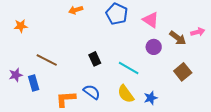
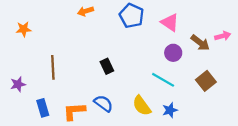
brown line: (47, 60) -> (53, 67), turned 60
cyan line: (129, 68) -> (163, 80), moved
blue rectangle: (34, 83) -> (43, 108), moved

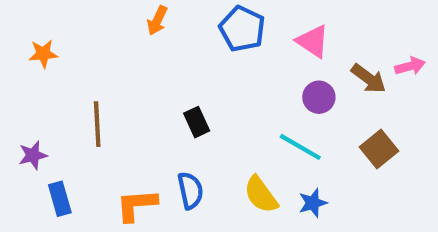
orange arrow: (85, 11) -> (157, 21), turned -48
blue semicircle: (103, 103) -> (190, 190), turned 42
blue rectangle: (43, 108) -> (60, 199), moved

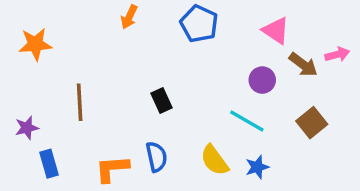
pink triangle: (313, 41) -> (276, 31), moved
orange star: (43, 54) -> (35, 44), size x1.4

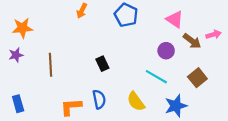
purple star: (27, 128) -> (16, 55), moved
blue rectangle: (49, 164) -> (18, 104), moved
blue star: (257, 167) -> (176, 106), moved, size x1.5

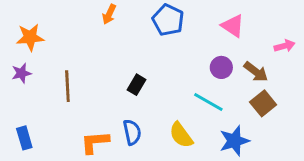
brown arrow: (192, 41) -> (256, 72), moved
black rectangle: (102, 64) -> (136, 85), turned 56

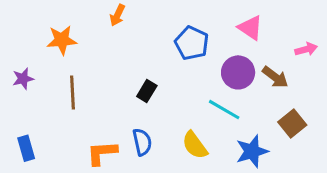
blue pentagon: (168, 20) -> (192, 43), moved
orange star: (30, 37) -> (62, 40), moved
purple circle: (221, 67) -> (238, 72), size x1.4
brown square: (263, 103) -> (292, 124), moved

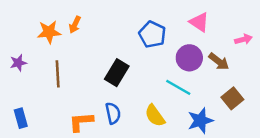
orange arrow: (117, 15) -> (75, 25), moved
black rectangle: (147, 91) -> (117, 73), size x1.5

